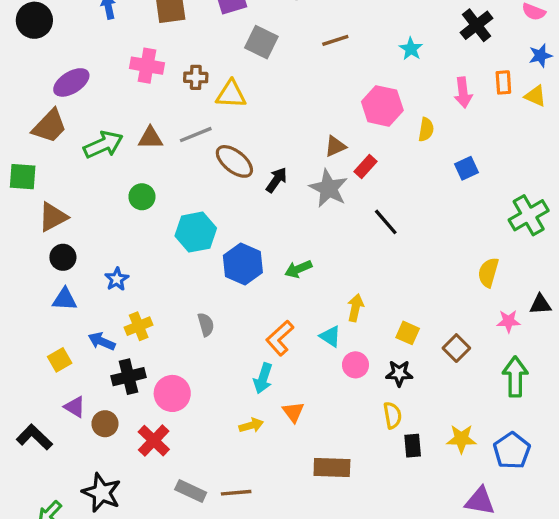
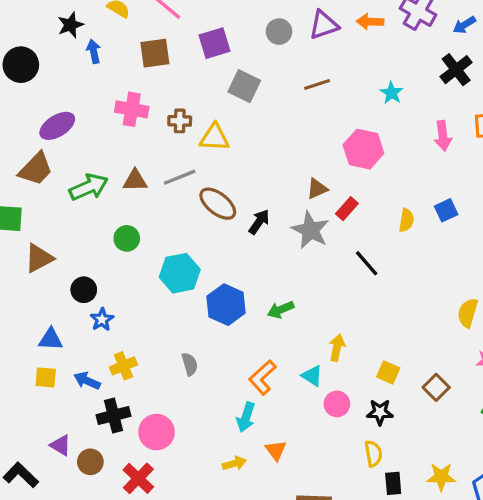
yellow semicircle: (426, 130) -> (406, 220), moved
black circle: (63, 257) -> (84, 290), moved
yellow square: (60, 360) -> (46, 377), moved, turned 35

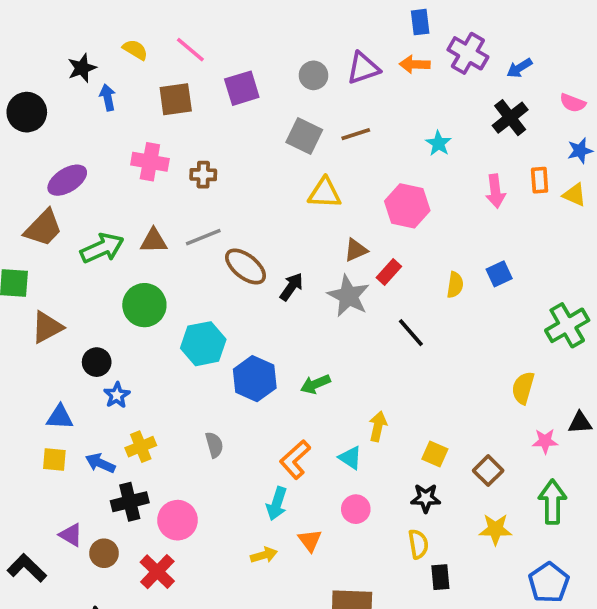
gray square: (244, 86) -> (304, 136), moved
yellow triangle: (214, 137) -> (325, 193), moved
green circle: (127, 238) -> (144, 305), size x1.5
pink circle: (337, 404) -> (356, 509), moved
yellow star: (441, 477) -> (495, 529), moved

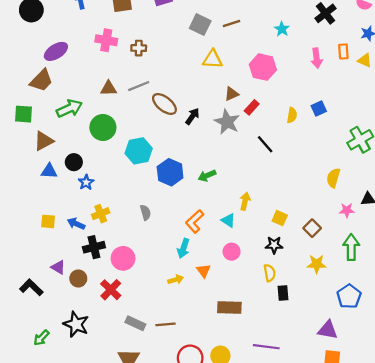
green arrow: (102, 248) -> (69, 108), moved
blue triangle: (60, 417) -> (49, 171), moved

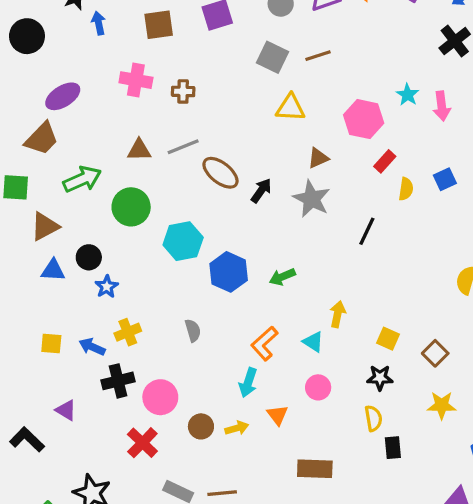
cyan star: (282, 29) -> (408, 95), moved
red rectangle: (252, 107) -> (385, 161), moved
black line: (265, 144) -> (367, 231), turned 66
brown circle: (78, 278) -> (201, 426), moved

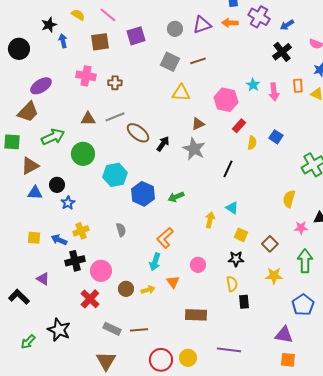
blue square: (445, 179) -> (276, 137), turned -32
cyan triangle: (313, 342) -> (232, 208), moved

